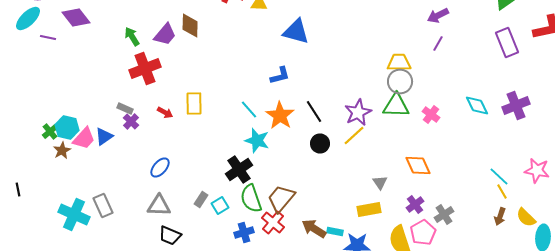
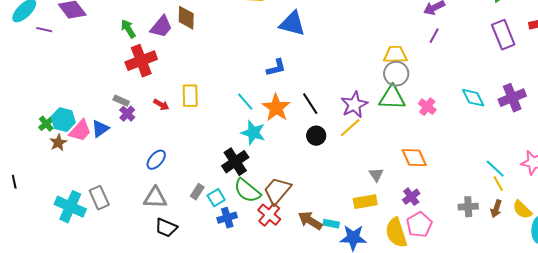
green semicircle: (251, 198) -> (247, 191), turned -32
gray cross: (444, 214) -> (468, 207), moved, turned 30
blue cross: (244, 232) -> (227, 218), moved

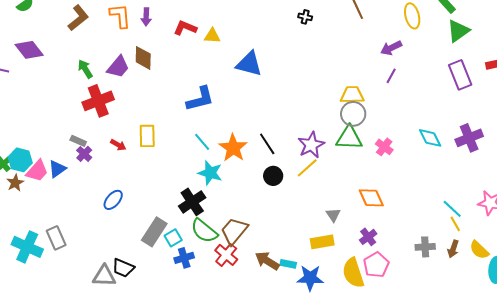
blue L-shape: (276, 68) -> (200, 99), moved, size x1.4
gray rectangle: (197, 192) -> (154, 232), size x1.8
gray triangle: (155, 198) -> (104, 276), moved

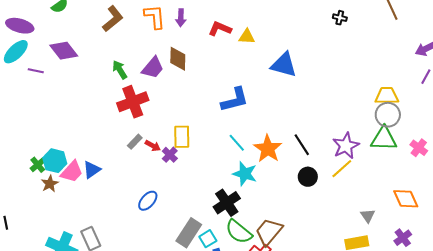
gray rectangle: (78, 141) -> (135, 142), moved, turned -70
purple cross: (84, 154) -> (170, 155), moved

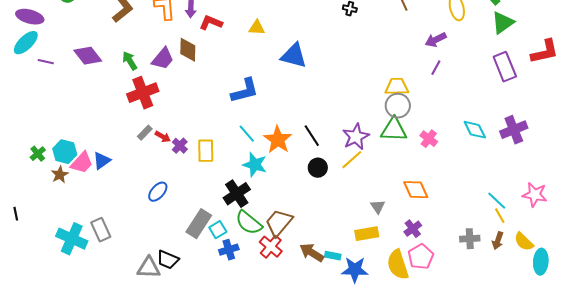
red L-shape: (220, 29) -> (211, 23), moved
purple diamond: (64, 51) -> (88, 56), moved
yellow rectangle: (182, 137) -> (206, 151), moved
green cross: (38, 165) -> (38, 154), moved

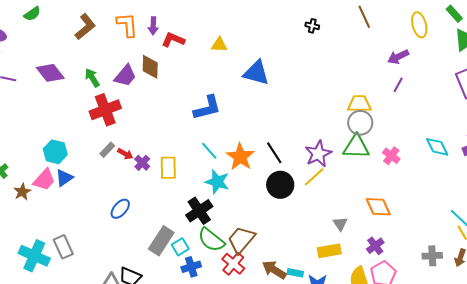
cyan hexagon: (65, 152) -> (55, 152), moved
black circle: (318, 168) -> (280, 185), size x1.4

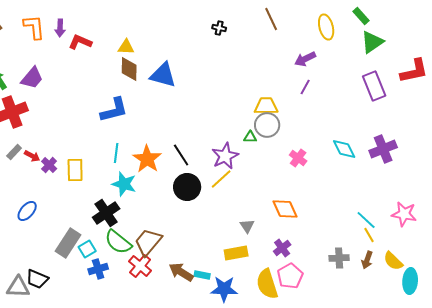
brown diamond: (150, 67) -> (129, 69), moved
green triangle: (356, 147) -> (250, 137), moved, size x0.5
cyan line: (209, 151) -> (116, 153), turned 48

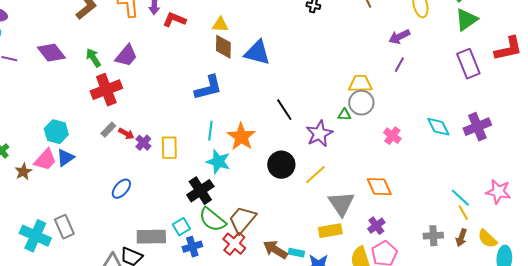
black line: (181, 155) -> (284, 110), moved
yellow line: (221, 179) -> (315, 175), moved
gray triangle: (247, 226) -> (341, 204), size x1.8
gray rectangle: (68, 243) -> (151, 237), moved, turned 56

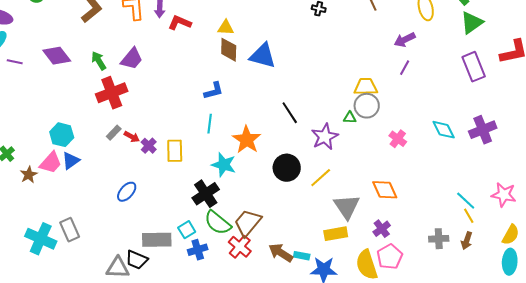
blue L-shape: (208, 88) -> (214, 91), size x0.7
cyan line: (210, 131) -> (210, 124), moved
yellow semicircle: (487, 239) -> (511, 235), moved, turned -105

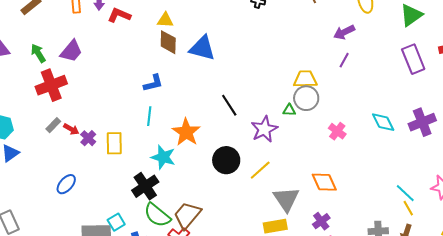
cyan square: (187, 230) -> (116, 222), moved

